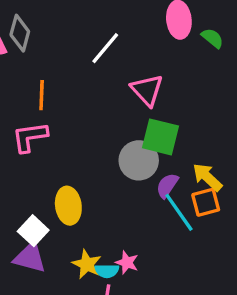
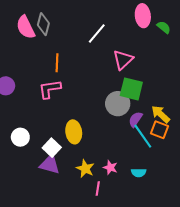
pink triangle: (147, 90) -> (123, 60), turned 30
orange square: (206, 202) -> (160, 130), turned 36
cyan semicircle: (107, 271) -> (139, 173), moved

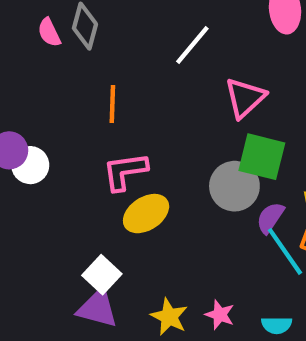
pink semicircle: (26, 27) -> (49, 32), size x0.6
pink L-shape: (50, 89) -> (125, 171), moved
yellow ellipse: (74, 132) -> (146, 214), moved, turned 65
white circle: (20, 137) -> (30, 165), moved

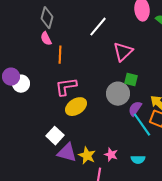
pink semicircle: (49, 32) -> (46, 39), moved
green square: (262, 157) -> (131, 80), size x0.6
purple triangle: (98, 308) -> (67, 153), moved

